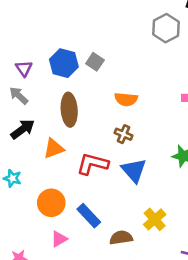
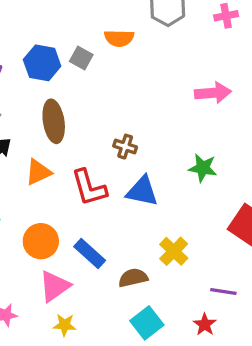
orange semicircle: (126, 99) -> (119, 38), moved
red L-shape: (93, 164) -> (89, 188), turned -116
blue triangle: (134, 170) -> (142, 191), turned -32
pink triangle: (59, 239) -> (55, 286), size x1.5

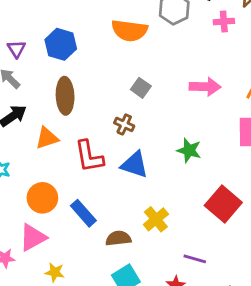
orange semicircle: (119, 38) -> (129, 30), size x1.4
gray square: (81, 58) -> (141, 88), moved
pink triangle: (55, 286) -> (33, 238), moved

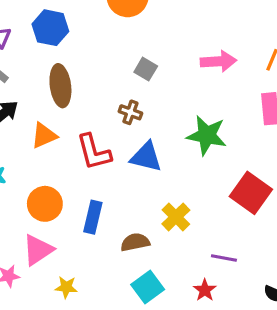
green star: (189, 150) -> (207, 135), size x1.4
blue rectangle: (83, 213) -> (93, 217), turned 60

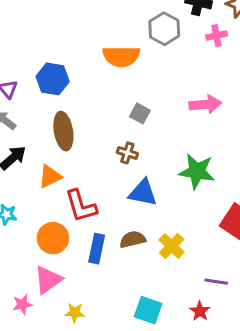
red L-shape: (94, 152) -> (81, 206), moved
brown semicircle: (135, 242) -> (133, 239), moved
cyan square: (148, 287) -> (148, 310), turned -32

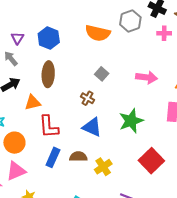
green star: (197, 171) -> (131, 121), turned 30
orange circle: (53, 238) -> (14, 143), moved

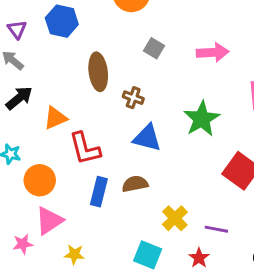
brown ellipse: (48, 74) -> (98, 72), moved
gray square: (102, 74) -> (154, 48), moved
yellow cross: (103, 167) -> (175, 218), moved

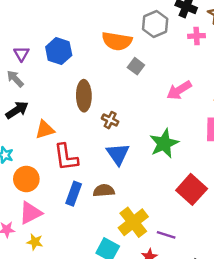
gray square: (154, 48) -> (136, 66), moved
pink arrow: (213, 52) -> (179, 90), turned 145
blue triangle: (147, 138) -> (118, 154), turned 35
yellow cross: (175, 218) -> (133, 222), size x1.4
yellow star: (74, 254) -> (35, 242), moved

